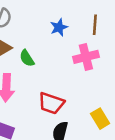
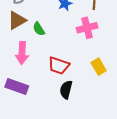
yellow rectangle: (100, 119) -> (99, 67), moved

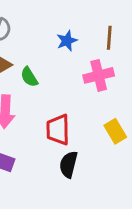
red trapezoid: (59, 66) -> (58, 130), turned 70

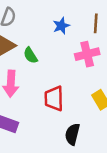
black semicircle: (68, 164) -> (72, 134), moved

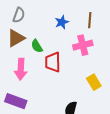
red trapezoid: (54, 98) -> (53, 62), moved

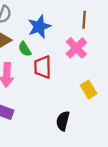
blue star: (62, 22) -> (39, 27), moved, size x1.5
pink cross: (83, 45) -> (76, 48), turned -30

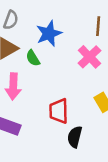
red trapezoid: (43, 67) -> (59, 111), moved

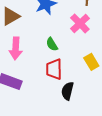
green semicircle: (33, 58) -> (52, 44), moved

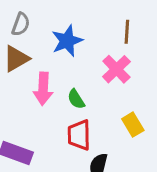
pink arrow: (16, 48) -> (43, 89), moved

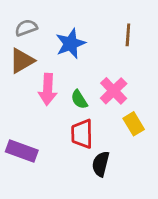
gray semicircle: (21, 24) -> (26, 28), turned -130
pink cross: (116, 69) -> (114, 91), moved

